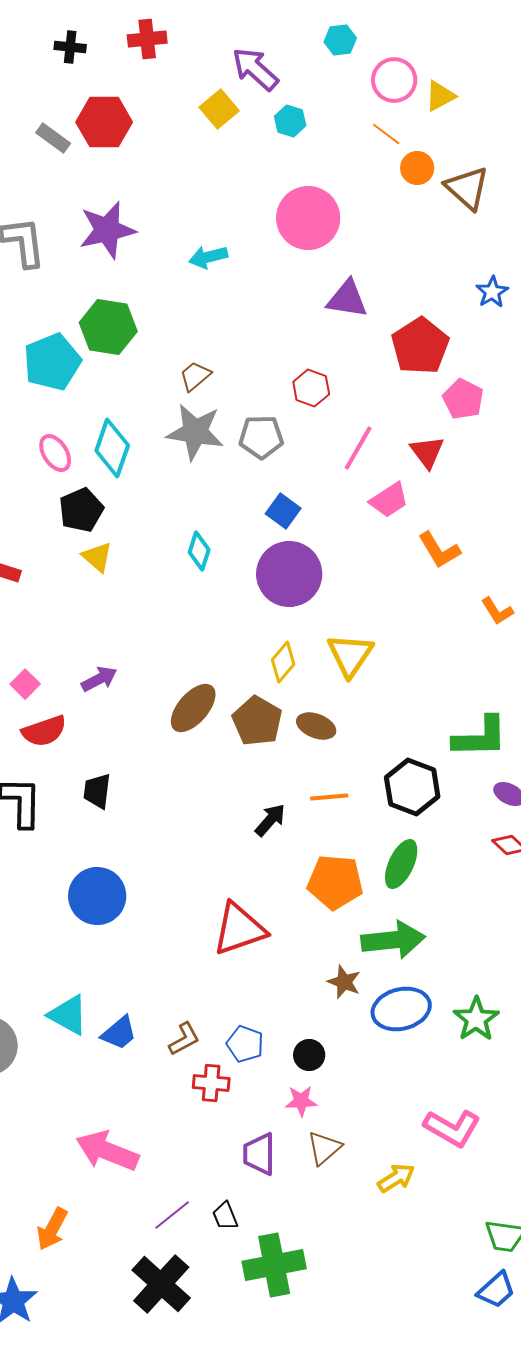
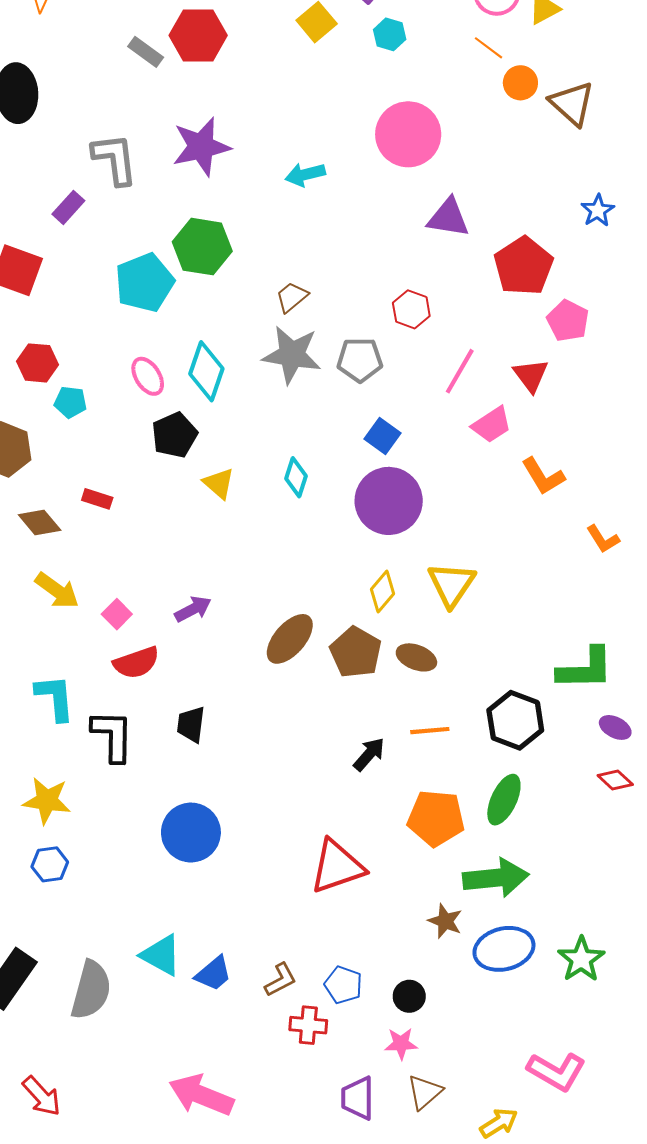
yellow triangle: (97, 557) -> (219, 483), moved

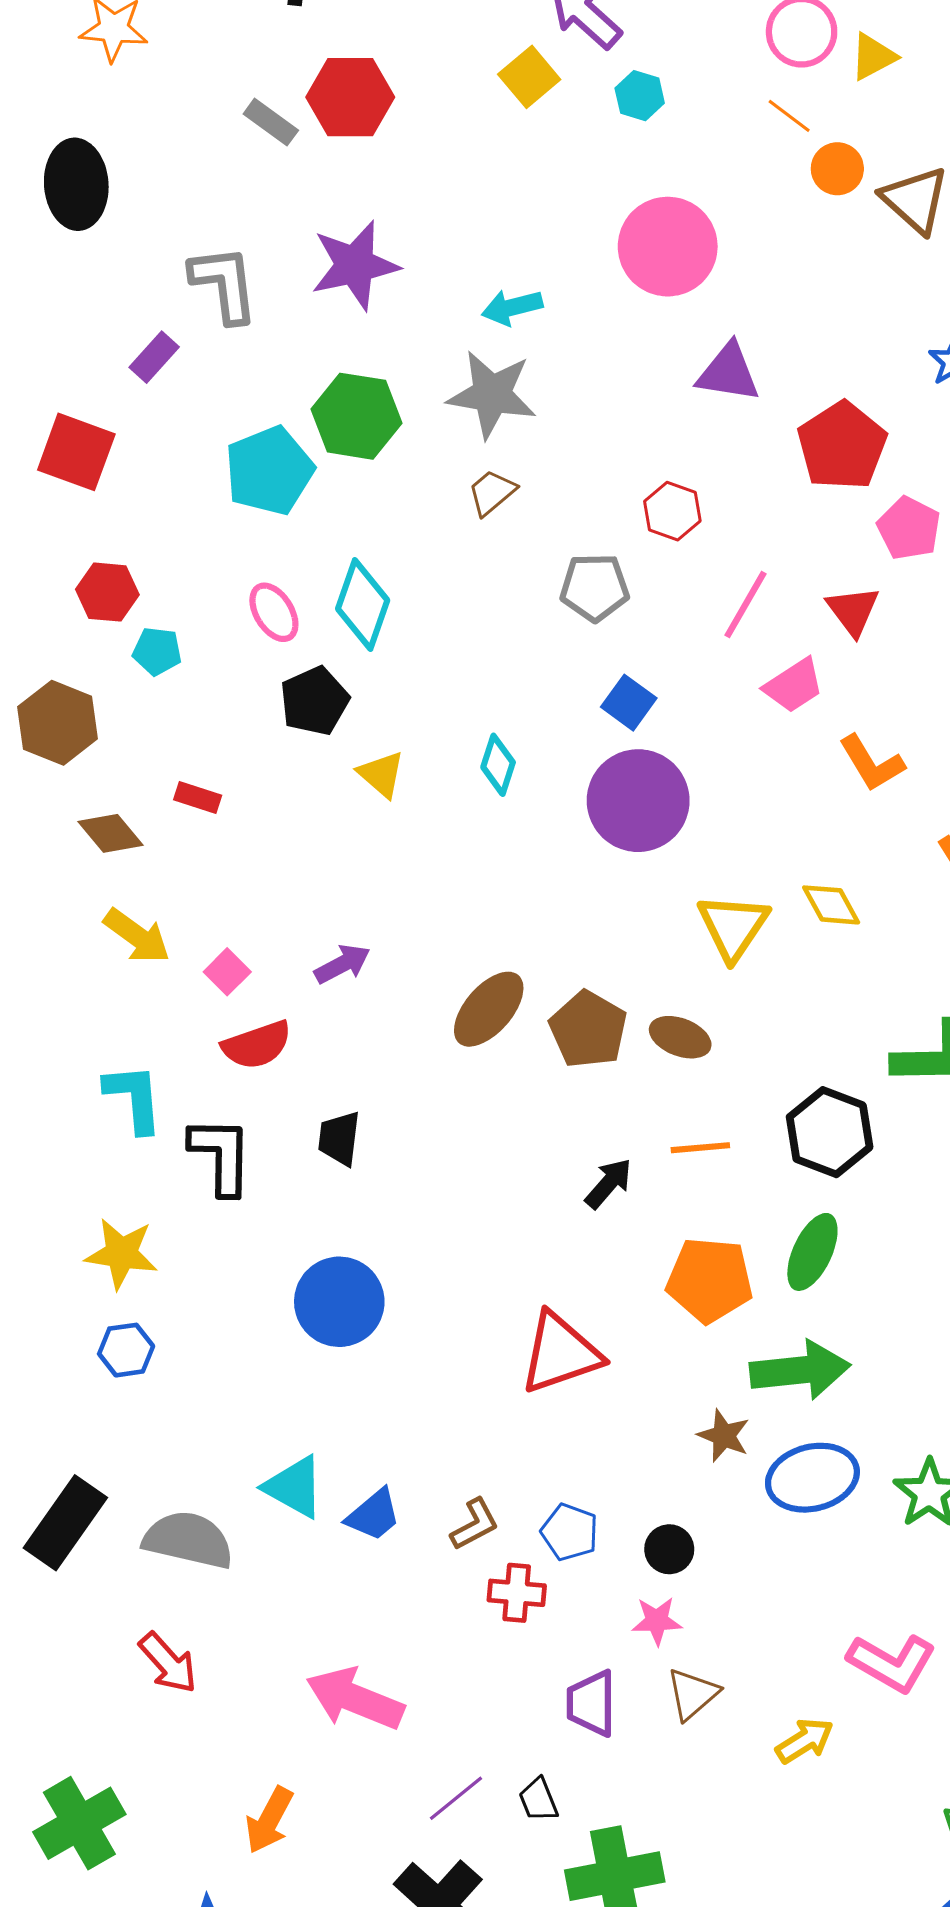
gray star: (292, 355) -> (492, 394), moved
yellow diamond: (382, 592) -> (831, 905), moved, turned -69
gray semicircle: (91, 990) -> (188, 1540), turned -92
red arrow: (42, 1096) -> (168, 1663), moved

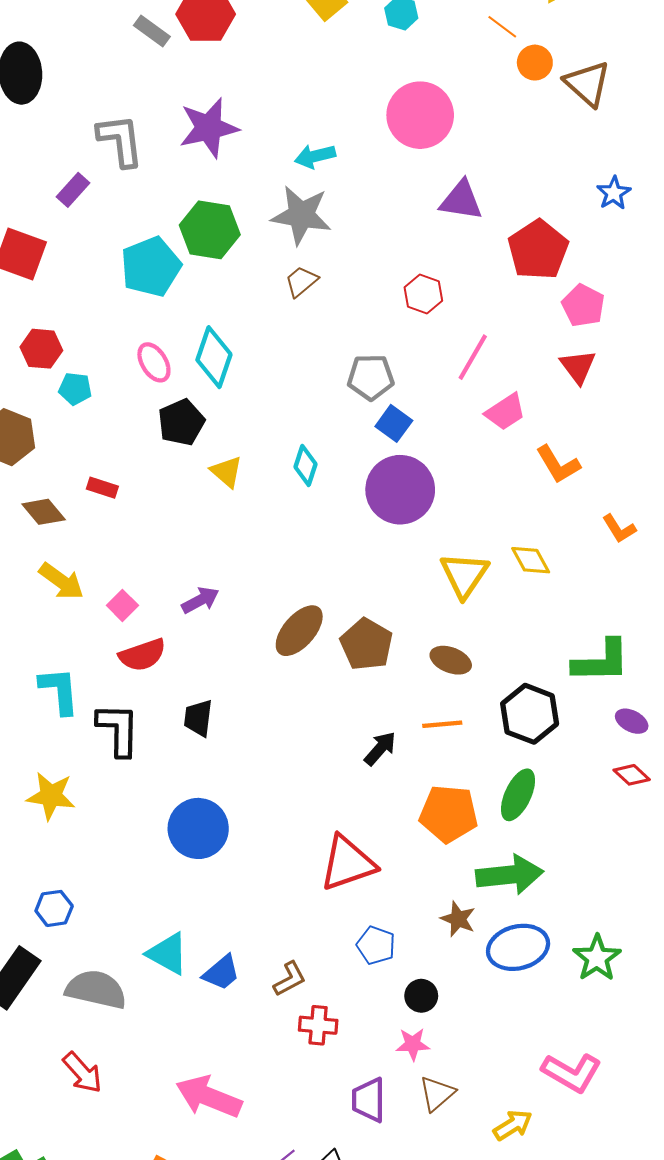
gray pentagon: (595, 587) -> (371, 377), moved
red triangle: (853, 611) -> (578, 367), moved
brown ellipse: (680, 1037) -> (451, 660), moved
blue hexagon: (126, 1350) -> (54, 908), moved
blue pentagon: (570, 1532) -> (376, 945), moved

